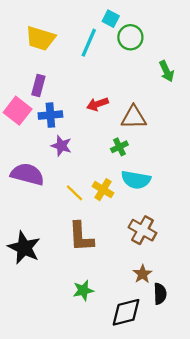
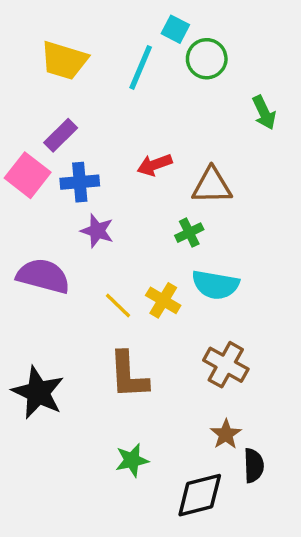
purple rectangle: (38, 85) -> (61, 135), turned 30

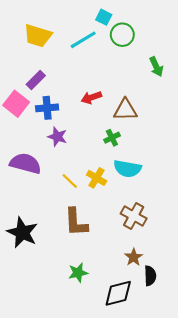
cyan line: (141, 67) -> (83, 40), turned 36

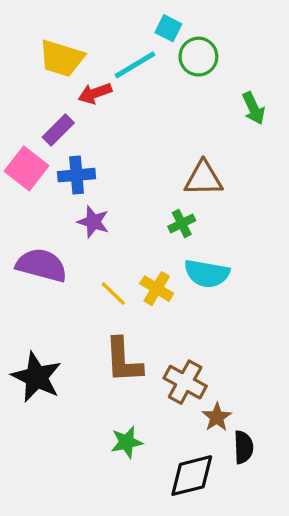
red arrow: (91, 98) -> (95, 93), moved
brown cross: (134, 216) -> (185, 382), moved

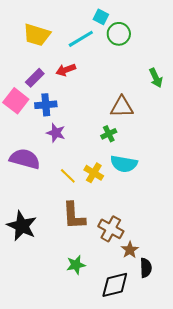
red arrow: (95, 93) -> (66, 70), moved
green arrow: (254, 108) -> (156, 78), moved

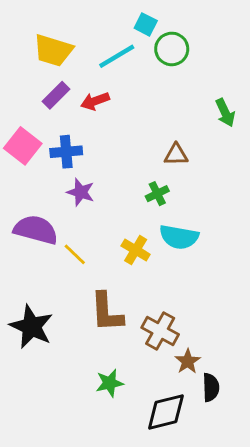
purple rectangle: (35, 78) -> (56, 95), moved
brown triangle: (122, 107) -> (176, 155), size x0.7
yellow line: (68, 176) -> (75, 254), moved

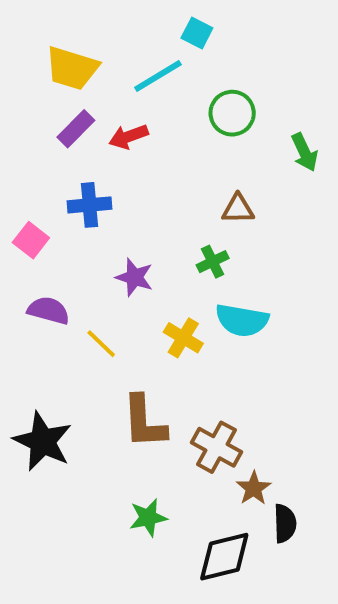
green circle: (172, 49) -> (232, 113), moved
pink square: (23, 146) -> (31, 240), moved, size x0.7
purple star: (81, 192) -> (134, 277), moved
purple semicircle: (36, 230) -> (48, 310), size x0.7

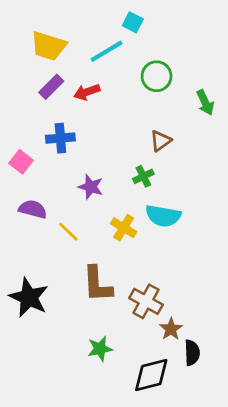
brown triangle: (238, 209) -> (160, 141), turned -35

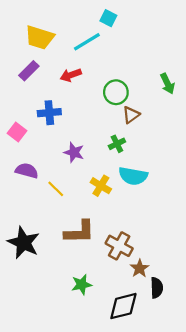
green circle: (157, 76) -> (116, 92), moved
purple rectangle: (51, 87) -> (29, 71), moved
brown L-shape: (97, 284) -> (79, 232), turned -88

